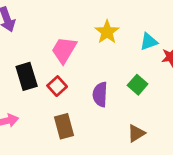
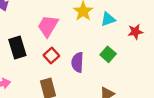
cyan triangle: (149, 42) -> (108, 19), moved
red square: (57, 86) -> (51, 55), moved

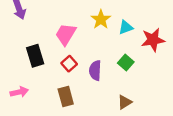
red star: (135, 32) -> (153, 40), size x1.5

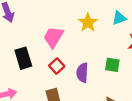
cyan triangle: (126, 27) -> (119, 18), moved
green square: (126, 63) -> (112, 65), turned -32

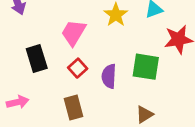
green square: (112, 65) -> (146, 67), size x1.5

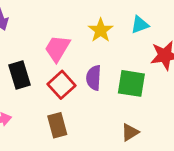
red square: (78, 68) -> (62, 85), size x1.4
purple semicircle: (109, 76) -> (94, 78), moved

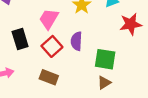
green square: (131, 83) -> (105, 59), moved
brown rectangle: (57, 125) -> (49, 77), turned -54

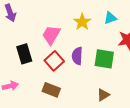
green square: (105, 59) -> (104, 59), moved

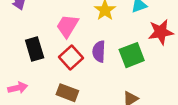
green square: (104, 59) -> (132, 55), turned -30

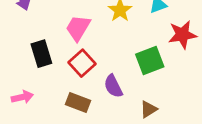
purple semicircle: (99, 51) -> (113, 86), moved, turned -30

